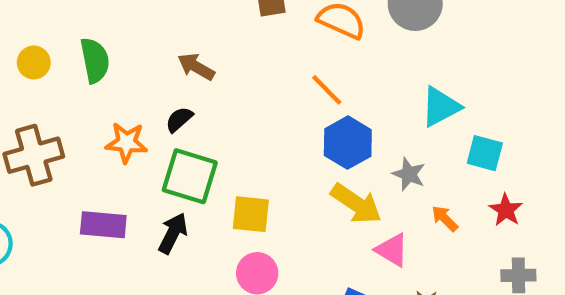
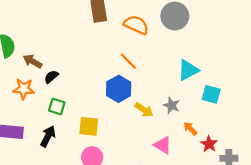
brown arrow: (196, 67) -> (33, 61), moved
blue hexagon: (348, 143) -> (119, 89), moved
green square: (190, 176) -> (57, 107), size x0.6
yellow arrow: (356, 204) -> (144, 110), moved, size x0.7
red star: (506, 210) -> (209, 144), moved

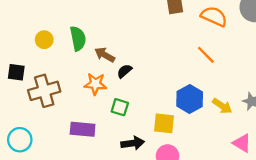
blue hexagon: (119, 89) -> (190, 99), moved
green square: (57, 107) -> (120, 107), moved
black arrow: (48, 136) -> (133, 143), moved, turned 55

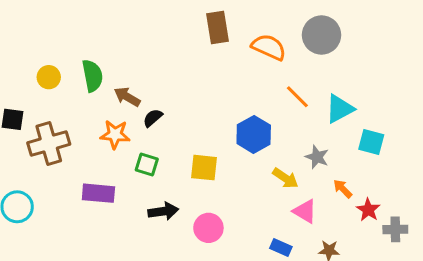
orange line: (206, 55) -> (297, 97), moved
blue hexagon: (190, 99) -> (254, 134), moved
yellow arrow: (222, 106) -> (285, 178), moved
yellow square: (164, 123) -> (204, 168), moved

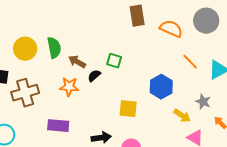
yellow circle: (49, 77) -> (25, 49), size x1.5
green square: (147, 165) -> (114, 61), moved

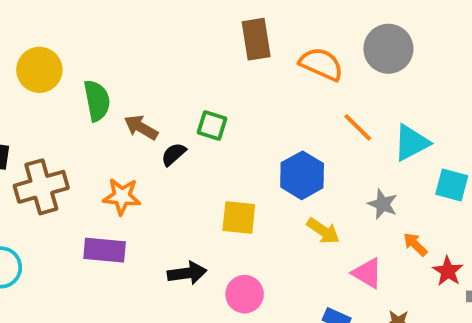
yellow circle: (25, 49) -> (39, 70), moved
orange star: (69, 87) -> (122, 196), moved
yellow arrow: (182, 116) -> (323, 231), moved

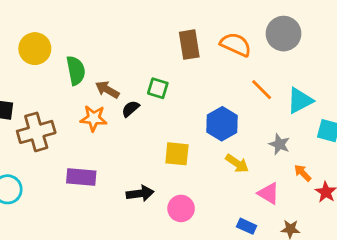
brown rectangle: (256, 39) -> (189, 45), moved
orange star: (122, 196) -> (94, 118), moved

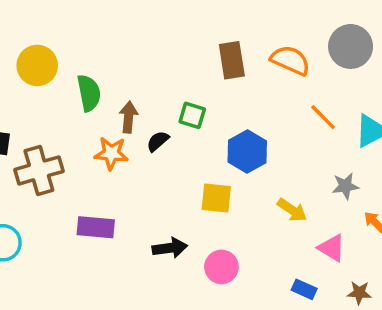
brown arrow: (107, 90) -> (128, 117), turned 65
blue hexagon: (222, 124) -> (247, 152), moved
gray star: (279, 144) -> (345, 186), turned -30

